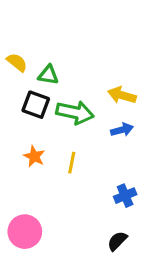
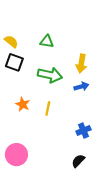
green triangle: (48, 75) -> (47, 41), moved
yellow arrow: (122, 95) -> (81, 63), turned -96
black square: (36, 105) -> (14, 62), moved

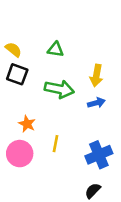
yellow line: (48, 108) -> (56, 144), moved
blue cross: (83, 130) -> (99, 155), size x1.5
pink circle: (16, 155) -> (20, 154), moved

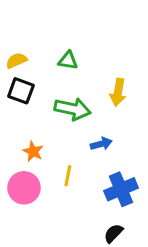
yellow semicircle: (13, 50) -> (16, 61), turned -63
blue arrow: (96, 103) -> (101, 144), moved

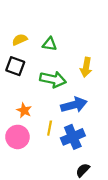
yellow semicircle: (16, 61) -> (20, 40), moved
blue arrow: (101, 144) -> (74, 105), size x1.6
blue cross: (121, 189) -> (73, 137), moved

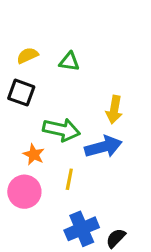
yellow arrow: (86, 67) -> (114, 110), moved
green arrow: (53, 79) -> (62, 130), moved
blue cross: (73, 137) -> (82, 229), moved

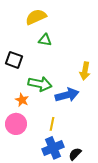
yellow semicircle: (28, 55) -> (36, 17), moved, size x1.5
yellow arrow: (114, 110) -> (85, 71), moved
yellow line: (69, 179) -> (52, 124), moved

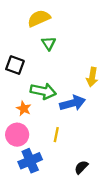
green triangle: (45, 40) -> (49, 43), turned 48
blue cross: (53, 148) -> (30, 161), moved

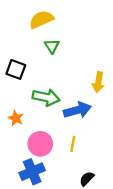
orange star: (24, 109) -> (16, 118), moved
pink circle: (17, 135) -> (40, 144), moved
yellow line: (56, 135) -> (73, 144), moved

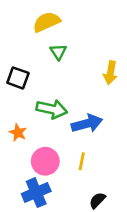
yellow arrow: (98, 82) -> (110, 73), moved

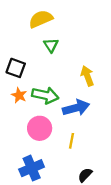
yellow arrow: (110, 73) -> (87, 76), moved, turned 150
orange star: (18, 133) -> (19, 95), moved
pink circle: (45, 161) -> (40, 128), moved

